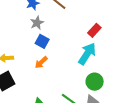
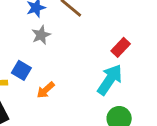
blue square: (42, 41) -> (21, 70), moved

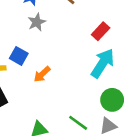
red rectangle: (121, 47) -> (101, 31), moved

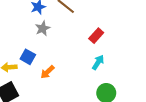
cyan arrow: (103, 63) -> (98, 62), size x0.6

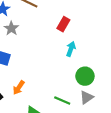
orange arrow: (47, 72) -> (19, 88), moved

